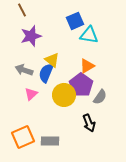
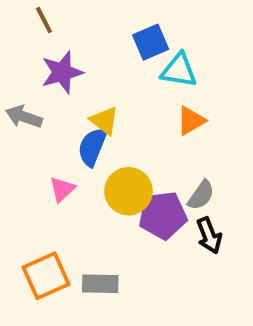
orange triangle: (87, 66) -> (191, 121), moved
gray arrow: (24, 70) -> (24, 117), moved
purple pentagon: (81, 85) -> (163, 215), moved, turned 30
black arrow: (89, 123) -> (209, 235), moved

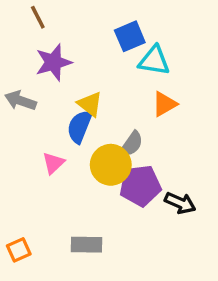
gray semicircle: (201, 195) -> (132, 144), moved
black arrow: (209, 235) -> (180, 203), turned -44
orange square: (46, 276) -> (19, 250), moved, size x0.6

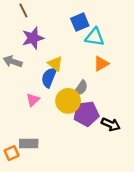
gray rectangle: (86, 245) -> (29, 143), moved

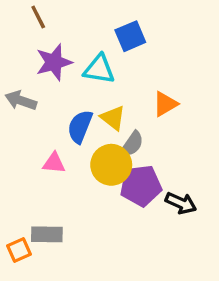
cyan triangle: (95, 37) -> (99, 69), moved
yellow triangle: (55, 64) -> (113, 118), moved
pink triangle: (33, 100) -> (54, 163), turned 48

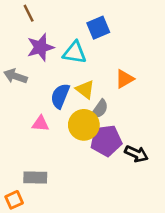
orange square: (19, 250) -> (14, 200), moved

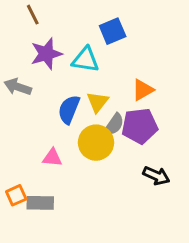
yellow triangle: (85, 89) -> (98, 102), turned 30
pink triangle: (40, 124) -> (52, 158), moved
purple pentagon: (106, 141) -> (140, 126), moved
orange square: (14, 200) -> (16, 195), moved

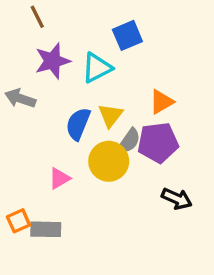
cyan triangle: (85, 60) -> (97, 68), turned -36
pink triangle: (52, 158) -> (59, 178), turned -35

